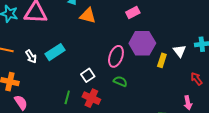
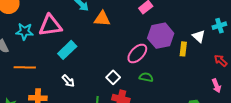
cyan rectangle: (55, 52) -> (67, 50), moved
pink ellipse: (116, 56) -> (137, 53), turned 35
white arrow: (31, 57) -> (68, 81), moved

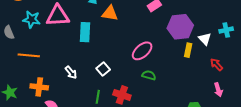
purple hexagon: (161, 36) -> (180, 27), moved
cyan rectangle: (67, 50) -> (85, 32), moved, turned -48
red arrow: (221, 61) -> (217, 65), moved
white square: (113, 77) -> (103, 69), moved

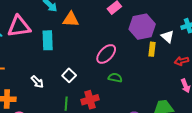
red arrow: (217, 65) -> (182, 61), turned -56
red cross: (122, 95) -> (90, 100), turned -30

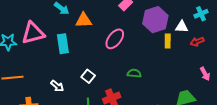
white triangle: (168, 37) -> (182, 27), turned -32
pink ellipse: (106, 54) -> (115, 39), moved
red arrow: (182, 61) -> (197, 42), moved

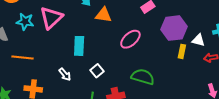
pink triangle: (33, 33) -> (51, 18), turned -40
cyan rectangle: (63, 44) -> (79, 46), moved
green semicircle: (134, 73) -> (143, 77), size x1.6

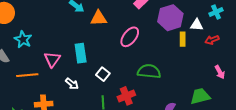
pink triangle: (51, 18) -> (52, 59), moved, size x0.7
cyan star: (25, 22) -> (23, 39), turned 30

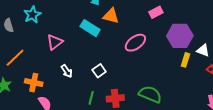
cyan rectangle: (81, 53) -> (90, 28), moved, turned -66
green semicircle: (149, 71) -> (150, 94), moved
orange line: (27, 75) -> (15, 58), moved, turned -55

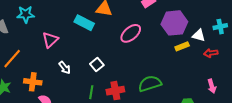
cyan star: (32, 15) -> (26, 14), turned 30
yellow rectangle: (185, 60) -> (182, 46), turned 56
green semicircle: (150, 94) -> (150, 84), turned -35

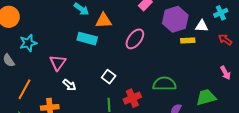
yellow rectangle: (182, 46) -> (188, 40), turned 32
red arrow: (211, 53) -> (225, 40), moved, turned 56
white arrow: (65, 68) -> (69, 85), moved
green semicircle: (150, 84) -> (164, 84), turned 30

